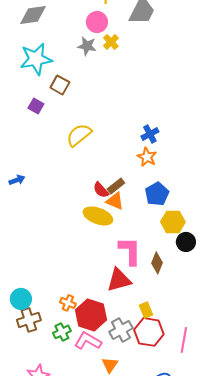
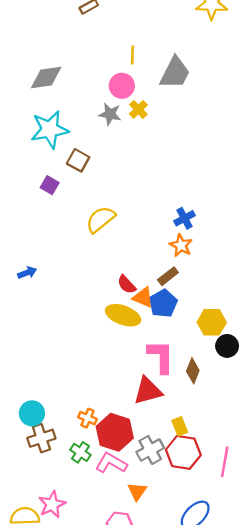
brown rectangle: (116, 186) -> (168, 276), moved
blue pentagon: (157, 194) -> (163, 303), moved
green cross: (62, 332) -> (80, 452), turned -30

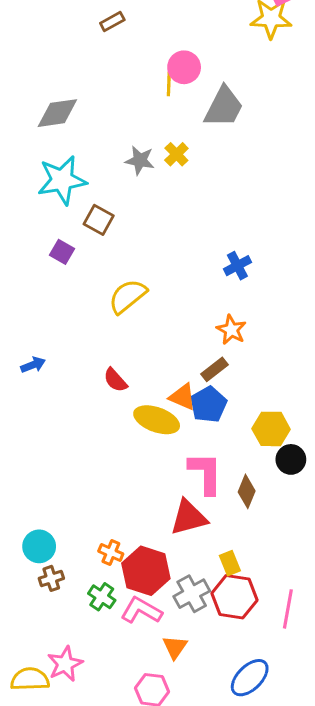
pink circle: (122, 86) -> (184, 67), moved
blue cross: (184, 218) -> (237, 266), moved
red semicircle: (127, 284) -> (115, 380), moved
brown cross: (41, 438) -> (51, 578), size x0.7

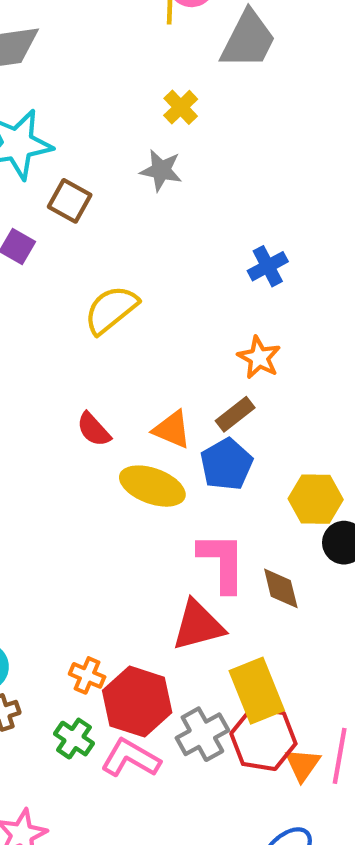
gray star: (140, 160) -> (161, 170), moved
orange triangle: (183, 397) -> (172, 429), moved
brown diamond: (247, 491) -> (281, 588), turned -36
yellow rectangle: (230, 563) -> (257, 691), size x1.8
orange triangle: (175, 647) -> (303, 765), moved

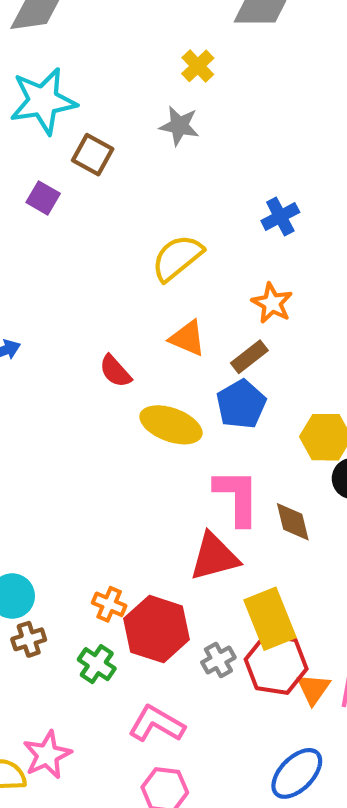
yellow semicircle: (111, 310) -> (177, 258), moved
orange triangle: (172, 429) -> (187, 338), moved
gray cross: (202, 734) -> (218, 660), size x0.7
pink L-shape: (131, 758) -> (157, 724), moved

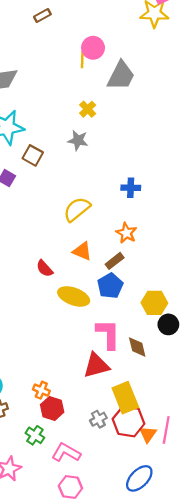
blue cross: (280, 217) -> (131, 188), turned 30
red hexagon: (157, 629) -> (52, 408), moved, size x0.7
green cross: (97, 664) -> (35, 435), moved

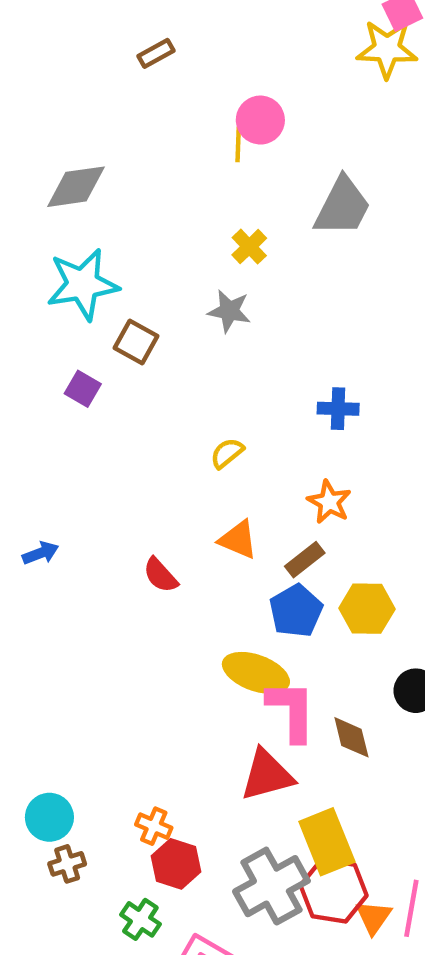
gray trapezoid: (121, 76) -> (343, 207), moved
yellow semicircle: (77, 209) -> (227, 453), size x0.6
yellow ellipse: (74, 296) -> (256, 673), moved
yellow hexagon: (154, 303) -> (367, 609), moved
gray cross: (98, 419) -> (271, 886), size x2.0

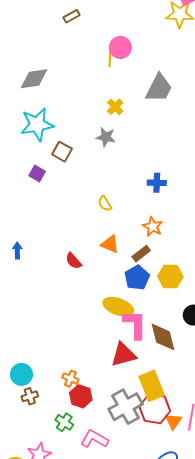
yellow semicircle: (227, 453) -> (105, 204), turned -84
blue arrow: (41, 553) -> (17, 251), turned -70
brown diamond: (351, 737) -> (163, 337), size x1.4

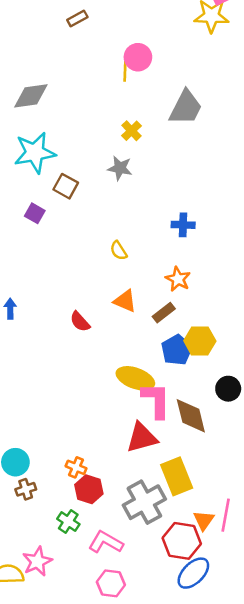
blue pentagon: (137, 278) -> (177, 350), moved
red hexagon: (155, 409) -> (182, 541), moved

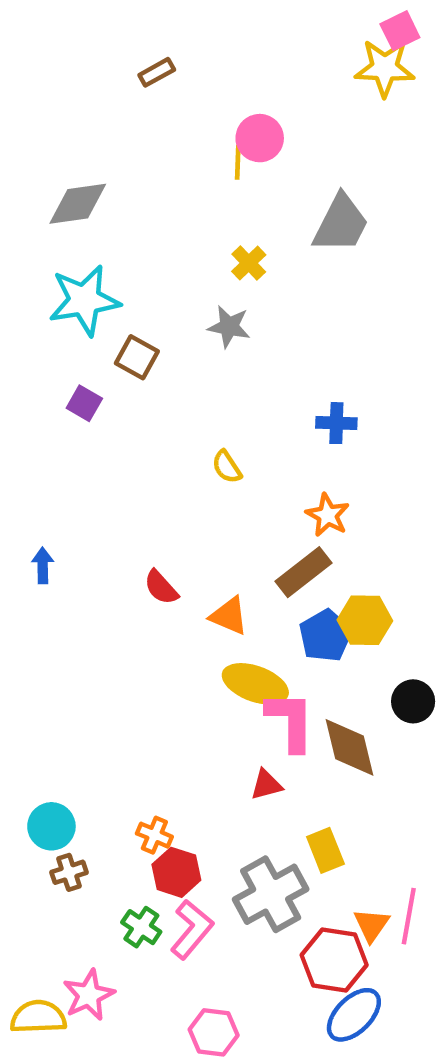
orange triangle: (125, 301) -> (229, 616), moved
brown rectangle: (164, 313) -> (304, 572), size x1.4
red triangle: (142, 438) -> (266, 785), size x0.6
yellow rectangle: (177, 476) -> (325, 850), size x0.7
pink L-shape: (106, 542) -> (192, 929), moved, turned 100

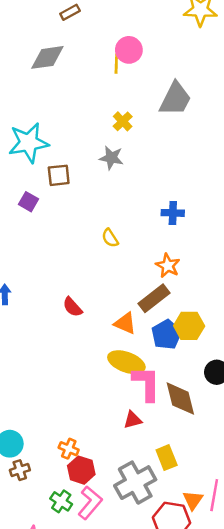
gray diamond: (78, 204) -> (47, 57), moved
brown square: (137, 357) -> (59, 175), turned -35
orange triangle: (229, 616) -> (125, 323), moved

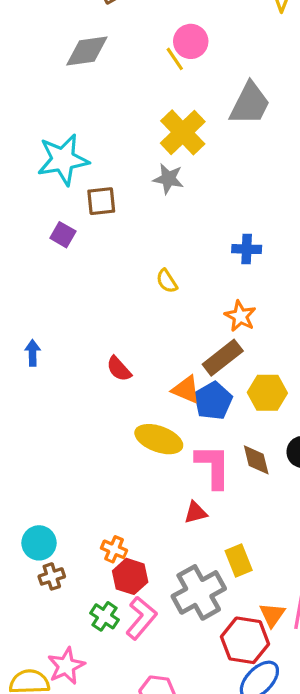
yellow line: (116, 64) -> (175, 59), turned -36
yellow cross: (123, 121) -> (183, 132), size x1.8
blue pentagon: (167, 335) -> (213, 401), moved
yellow ellipse: (126, 362) -> (159, 439), moved
brown diamond: (180, 399) -> (256, 460), moved, size x0.7

